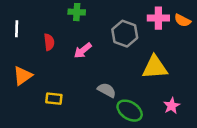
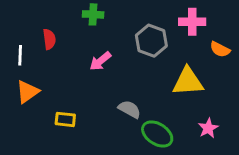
orange semicircle: (182, 20) -> (220, 49), moved
white line: (17, 29) -> (20, 55), moved
red semicircle: (49, 42) -> (49, 39), moved

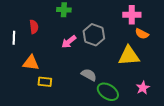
gray hexagon: (151, 41) -> (94, 35), moved
orange semicircle: (220, 49) -> (142, 34), moved
orange triangle: (27, 92) -> (31, 63), moved, turned 42

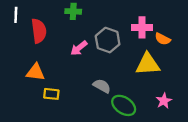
pink cross: (132, 15) -> (142, 27), moved
red semicircle: (34, 27) -> (39, 31), size x1.5
white line: (14, 38) -> (16, 15), moved

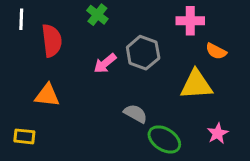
green cross: (73, 11) -> (97, 15), turned 35
pink cross: (142, 27) -> (190, 21), moved
yellow rectangle: (51, 94) -> (24, 136), moved

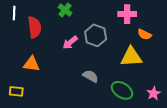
pink star: (218, 133) -> (154, 93), moved
green ellipse: (164, 139) -> (122, 90), moved

